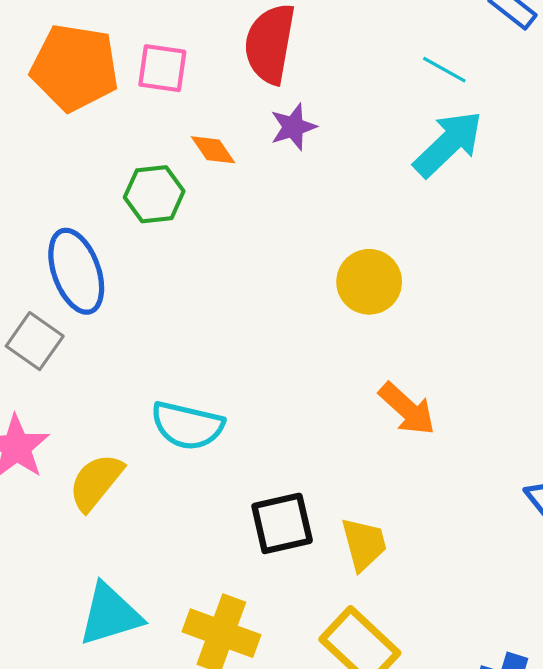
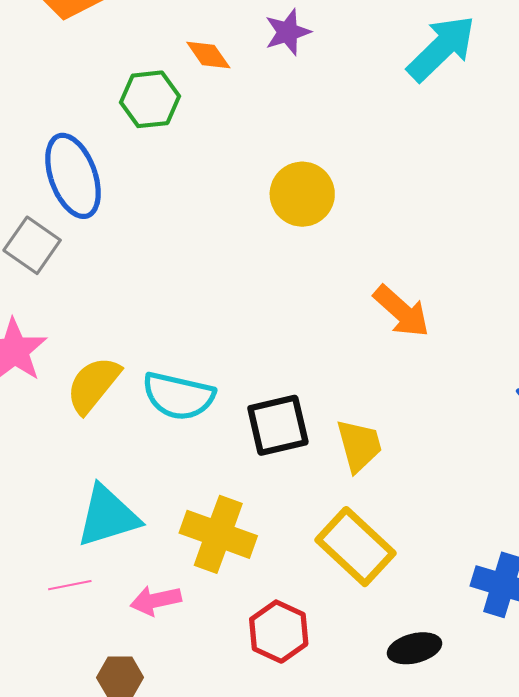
yellow circle: (369, 282) -> (302, 194), moved
cyan semicircle: (187, 426) -> (178, 396), moved

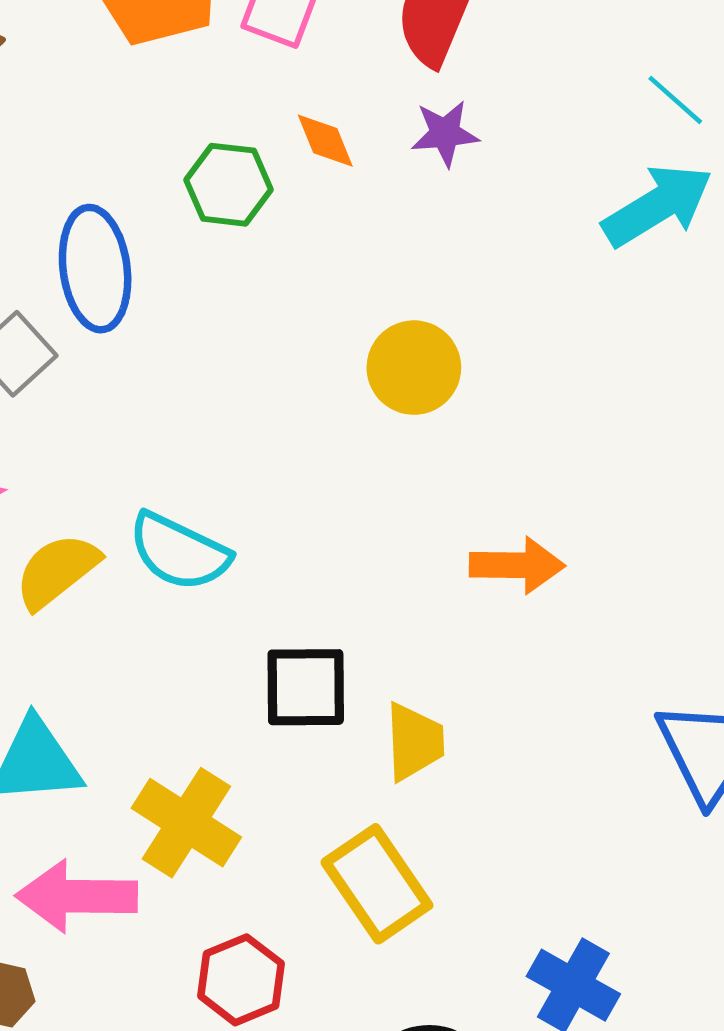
orange arrow: (401, 311) -> (517, 565), turned -54
cyan semicircle: (178, 396) -> (179, 552), moved
pink arrow: (156, 600) -> (77, 896), size x1.6

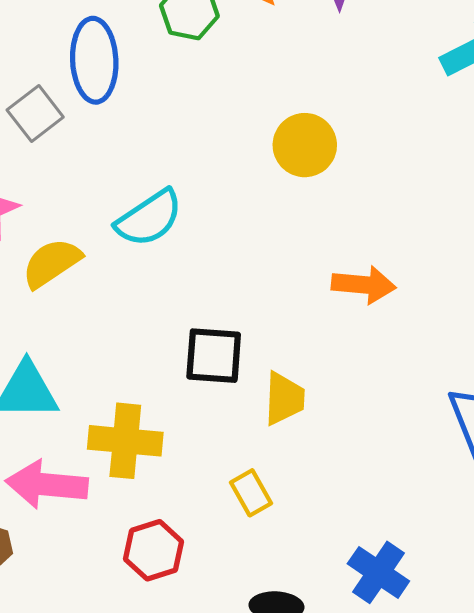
cyan semicircle: (179, 552) -> (149, 218), moved, turned -64
yellow cross: (186, 823) -> (125, 441), turned -32
yellow rectangle: (377, 884) -> (251, 493), size x0.6

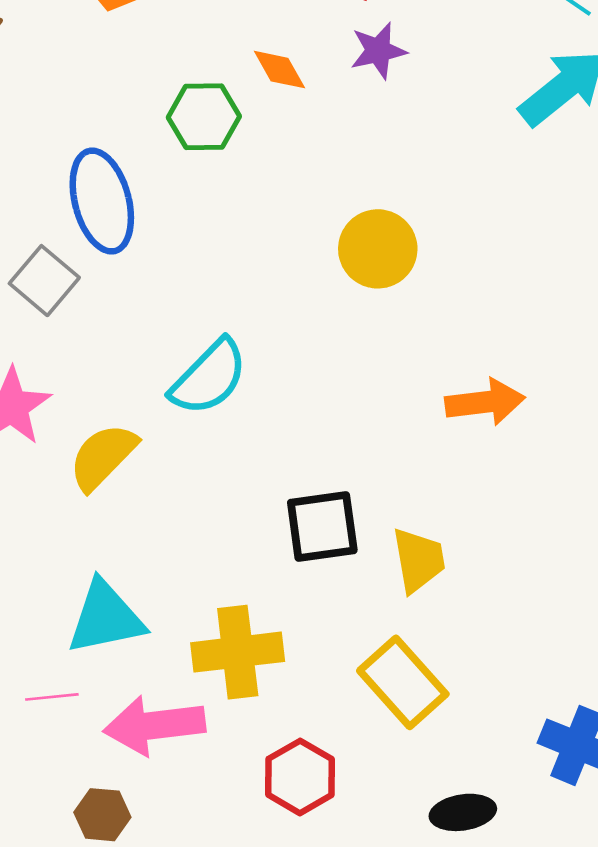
yellow rectangle: (251, 493) -> (403, 682), size x1.6

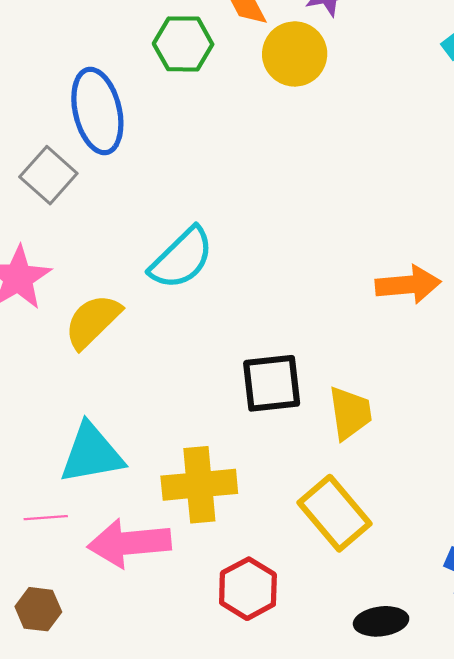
yellow circle: (378, 249) -> (295, 54), moved
brown hexagon: (102, 815) -> (38, 609), moved

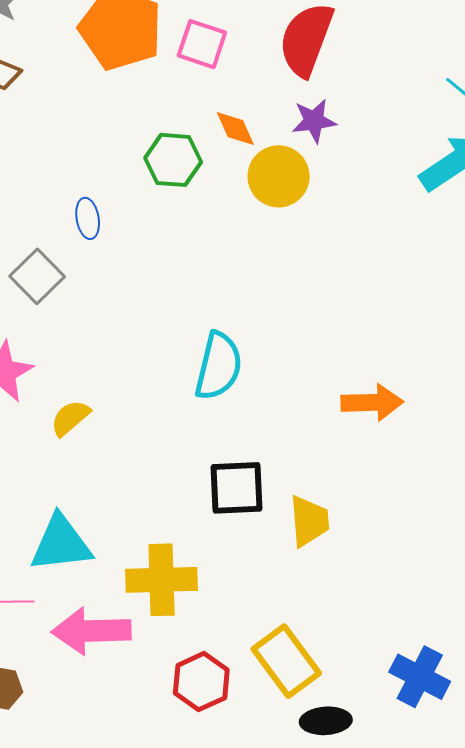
blue ellipse: (97, 111) -> (88, 218), size x0.5
cyan semicircle: (182, 258) -> (219, 366), moved, turned -36
yellow semicircle: (93, 321) -> (70, 418), size x0.7
yellow rectangle: (334, 513) -> (286, 661), moved

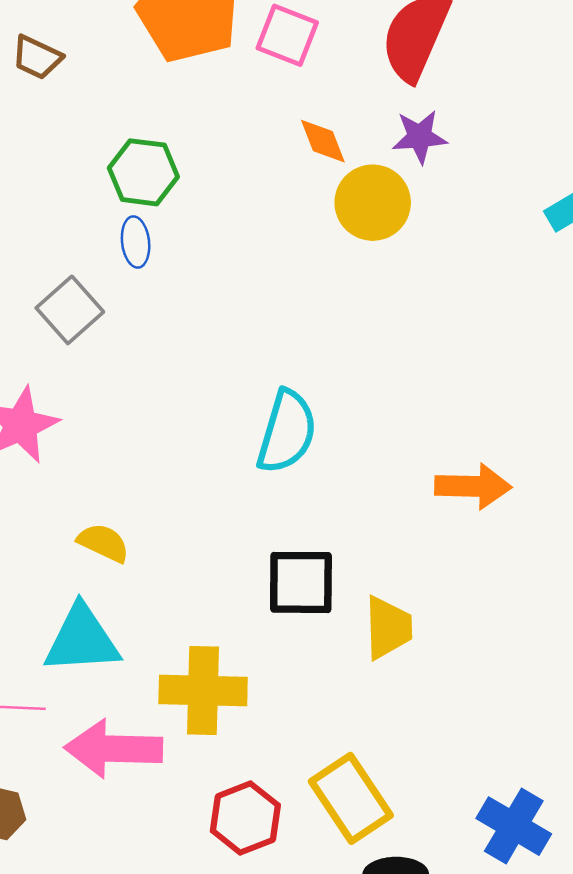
green hexagon: (173, 160) -> (143, 172), moved
yellow semicircle: (70, 418) -> (103, 543), moved, turned 63

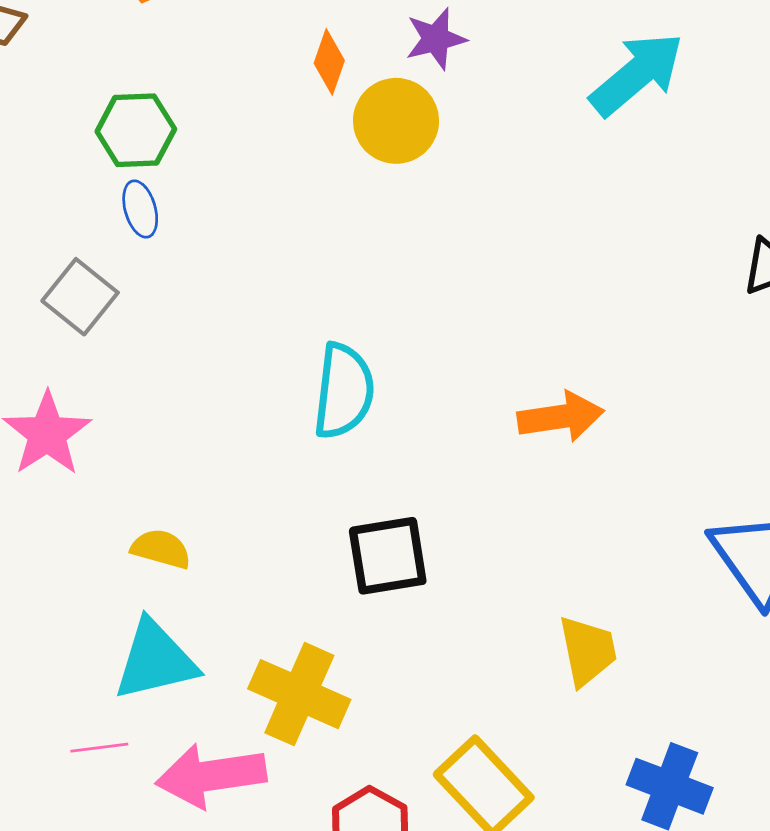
orange diamond: (323, 141) -> (329, 62), turned 50
yellow trapezoid: (388, 628) -> (588, 651), moved
yellow cross: (203, 691) -> (299, 694), turned 32

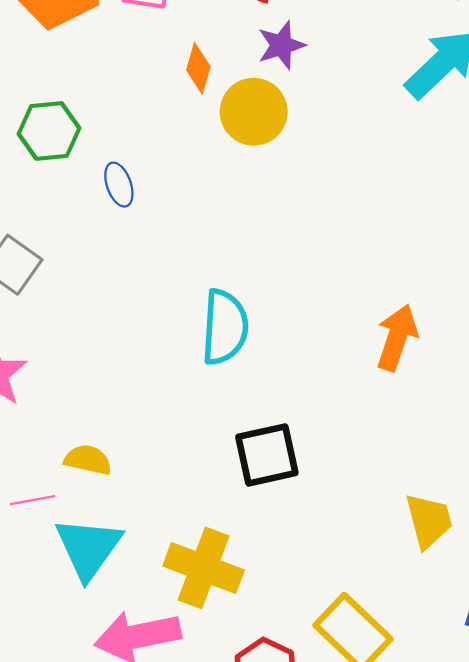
blue ellipse: (140, 209) -> (119, 185), moved
orange arrow: (561, 417) -> (397, 338), turned -60
cyan triangle: (155, 660) -> (88, 548), turned -38
pink line: (99, 748) -> (33, 500), moved

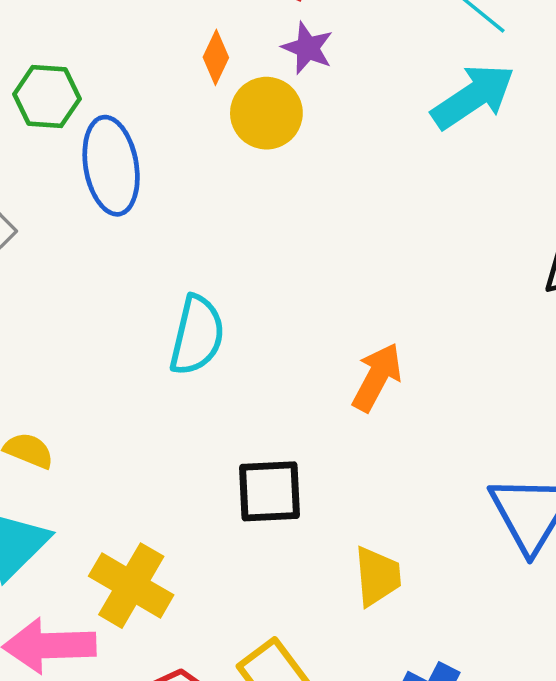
purple star: (281, 45) -> (308, 48), turned 30
blue ellipse: (119, 185) -> (111, 166), size x2.0
black square: (267, 455) -> (269, 491), moved

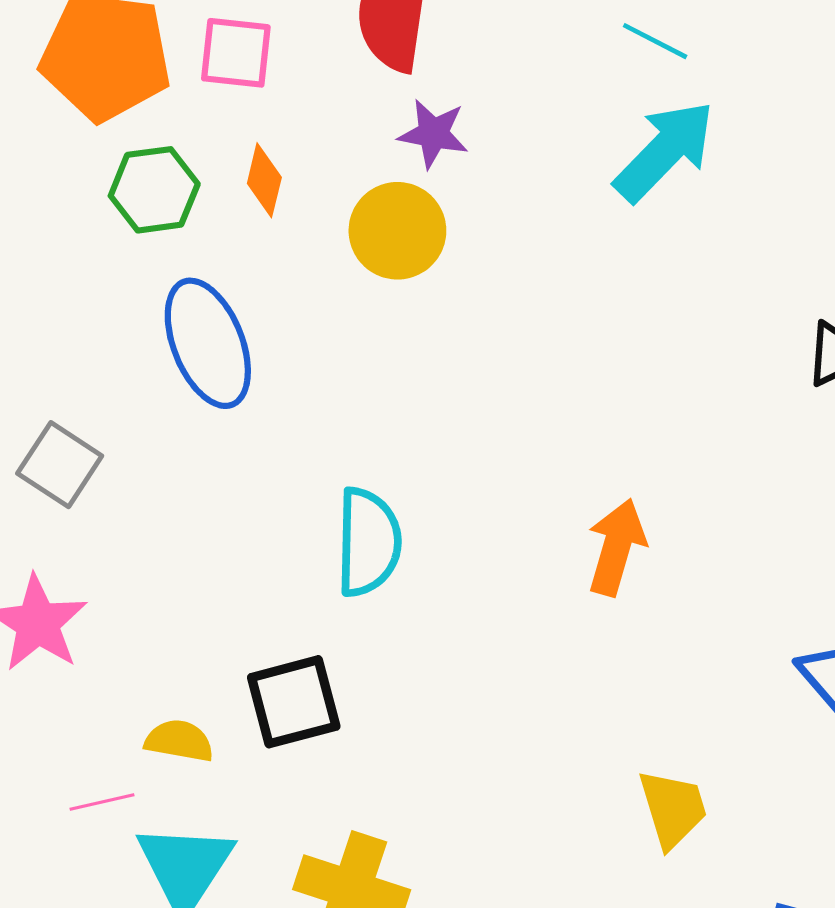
orange diamond: (216, 57) -> (264, 180), moved
green hexagon: (47, 97) -> (154, 190), moved
black square: (269, 491) -> (294, 702), moved

